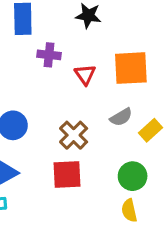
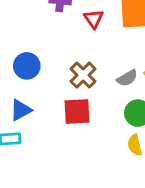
gray semicircle: (121, 117) -> (127, 78), moved

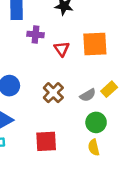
red square: (77, 112) -> (46, 141), moved

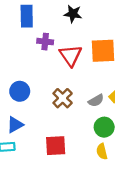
red triangle: (62, 49) -> (71, 55), size x1.5

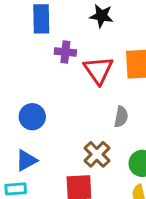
brown cross: (63, 98) -> (97, 154), moved
gray semicircle: (96, 101) -> (121, 117), moved, turned -49

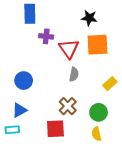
black star: (102, 16) -> (89, 18), moved
gray semicircle: (121, 117) -> (74, 74), moved

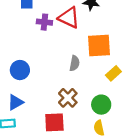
orange square: (98, 45) -> (99, 46), moved
red triangle: (69, 49) -> (69, 18), moved, turned -30

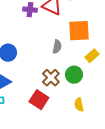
green circle: (101, 105) -> (74, 75), moved
red square: (54, 122) -> (39, 100), turned 36

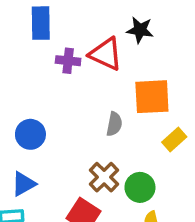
green circle: (74, 75) -> (140, 187), moved

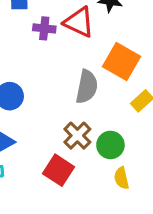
orange square: (152, 97) -> (121, 61), turned 33
gray semicircle: (114, 124) -> (87, 87), size x1.5

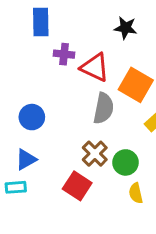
red triangle: (79, 22) -> (95, 67), moved

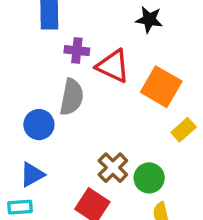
gray semicircle: (104, 108) -> (72, 97), moved

